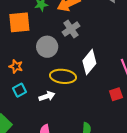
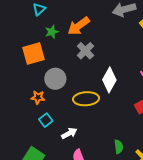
gray circle: (47, 47) -> (55, 79), moved
white arrow: (47, 96) -> (69, 133), moved

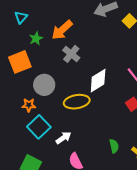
white diamond: (109, 80) -> (98, 81), turned 35
cyan square: (46, 120) -> (39, 127), size x1.6

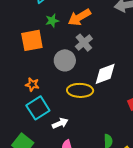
gray circle: (44, 85) -> (65, 60), moved

